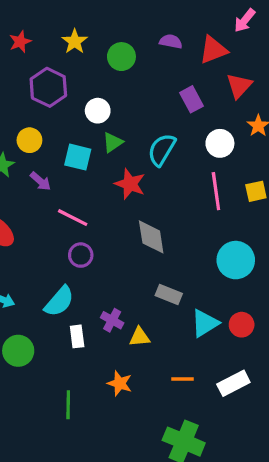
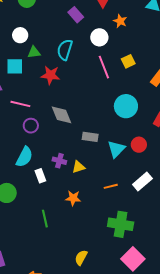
green triangle: (113, 142) -> (34, 52), turned 40
gray diamond: (151, 237) -> (62, 115), moved

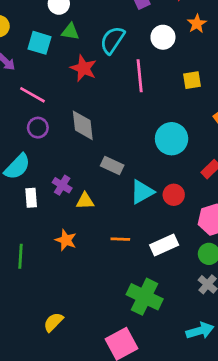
pink line: (104, 67) -> (140, 76), moved
green cross: (121, 224) -> (145, 297), moved

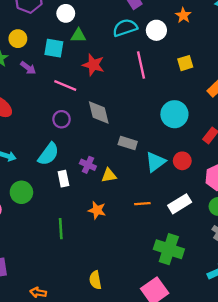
cyan semicircle: (112, 40) -> (125, 28), moved, turned 45
pink line: (33, 95) -> (65, 86), moved
yellow semicircle: (53, 322) -> (95, 280), turned -48

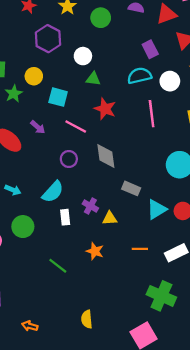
cyan square: (54, 48) -> (58, 97), moved
purple arrow: (28, 68) -> (38, 127), moved
green line: (61, 229) -> (58, 266), turned -54

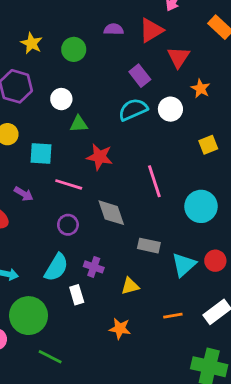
pink line: (152, 114) -> (154, 181), moved
purple cross: (90, 206) -> (94, 267), moved
green circle: (23, 227) -> (29, 316), size x1.4
green line: (58, 266) -> (50, 357), moved

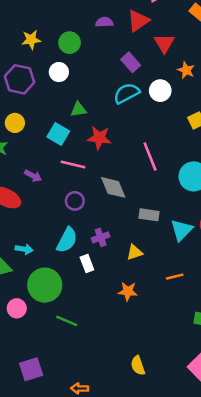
yellow star: (32, 43) -> (31, 40), turned -30
white circle: (61, 99) -> (59, 72), moved
cyan square: (41, 154) -> (58, 134), moved, turned 30
purple cross: (94, 267) -> (101, 237), turned -35

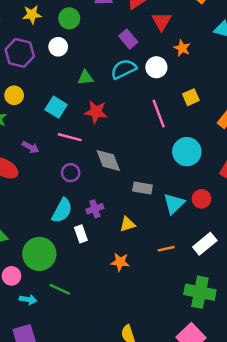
green triangle: (78, 109) -> (85, 78), moved
pink line: (150, 157) -> (159, 114), moved
cyan arrow: (24, 249) -> (28, 300), moved

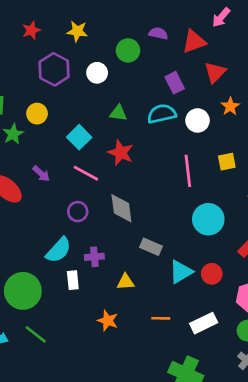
green circle: (69, 18) -> (128, 50), moved

